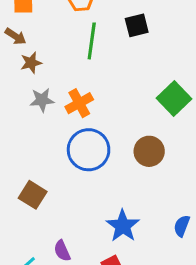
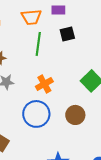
orange cross: (79, 103) -> (44, 84), moved

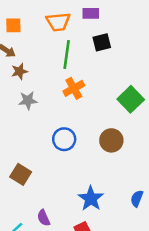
orange cross: (44, 84) -> (74, 88), moved
blue circle: (36, 114) -> (64, 139), size x0.7

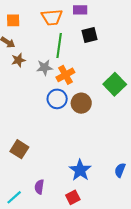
gray star: (28, 100) -> (45, 67), moved
blue circle: (64, 139) -> (57, 99), moved
brown circle: (111, 140) -> (81, 103), moved
purple semicircle: (44, 218) -> (39, 187), turned 32

